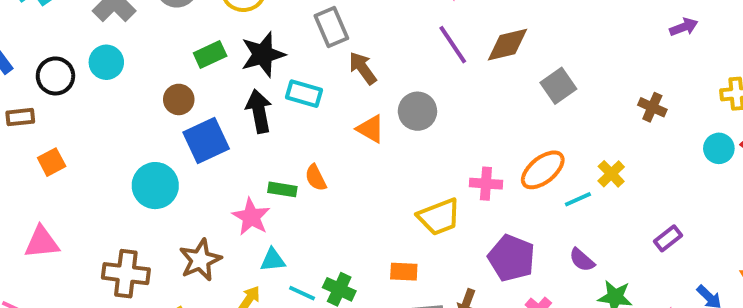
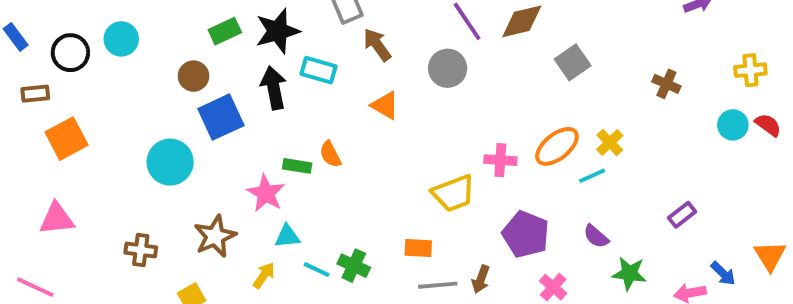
gray circle: (417, 111) -> (448, 68), moved
orange square: (52, 162) -> (67, 139), size x1.5
yellow cross: (611, 174) -> (610, 143), moved
brown cross: (126, 274) -> (141, 250), size x0.7

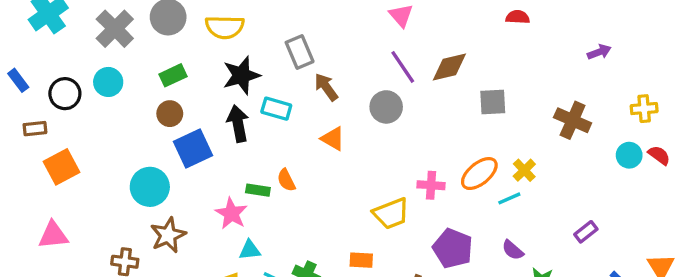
green rectangle: (225, 31) -> (173, 75), moved
gray square: (573, 62) -> (493, 102), turned 32
brown cross: (666, 84) -> (573, 120), size x1.5
brown star: (215, 236) -> (168, 235), moved

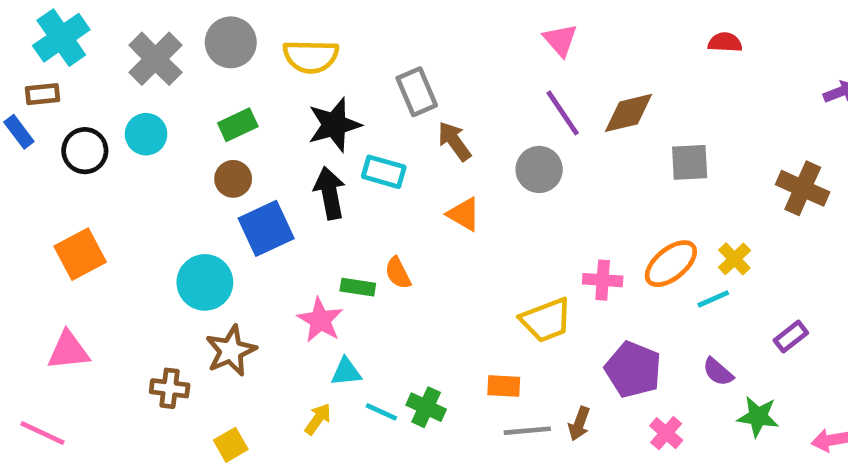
brown rectangle: (35, 129) -> (42, 94), moved
purple rectangle: (586, 232) -> (791, 337), moved

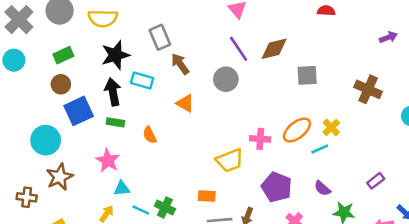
green rectangle: (358, 287) -> (115, 122), moved
purple rectangle: (791, 337) -> (376, 181), moved

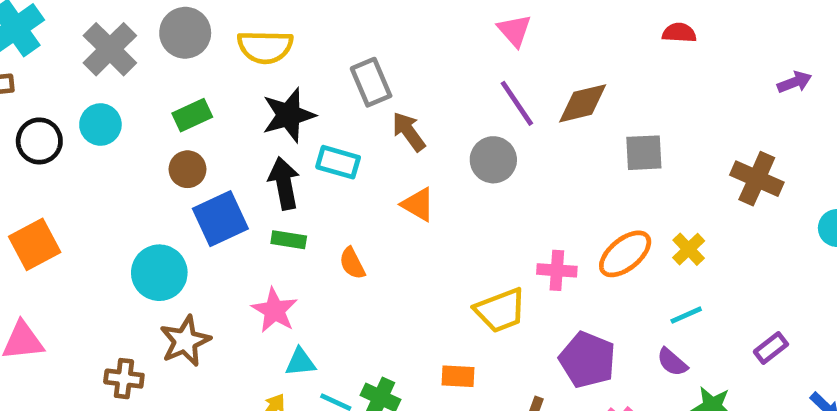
cyan line: (320, 149) -> (686, 315), moved

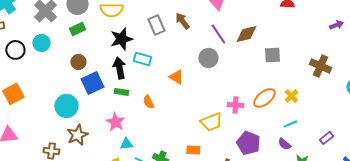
green rectangle: (192, 115) -> (77, 29), moved
brown arrow: (409, 132) -> (182, 21), moved

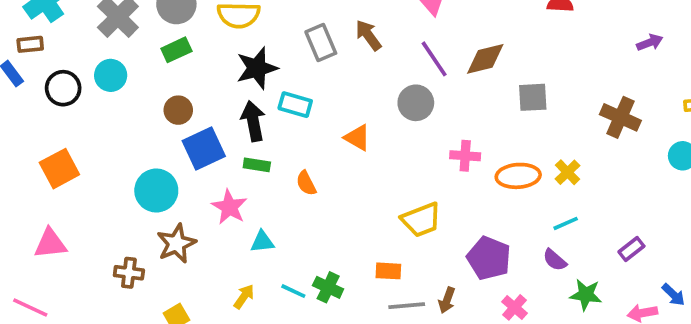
orange ellipse: (264, 98) -> (518, 176), turned 35
pink cross: (235, 105) -> (465, 156), moved
pink star: (115, 122) -> (229, 207), moved
cyan triangle: (126, 144) -> (262, 242), moved

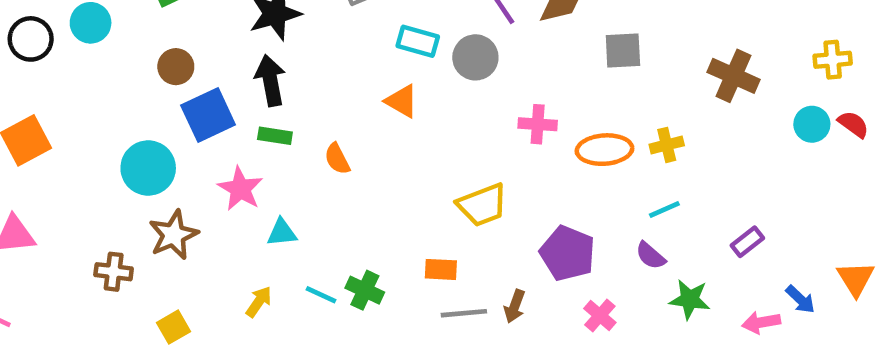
cyan rectangle: (295, 105) -> (418, 41), moved
yellow cross: (567, 172) -> (667, 145), turned 30

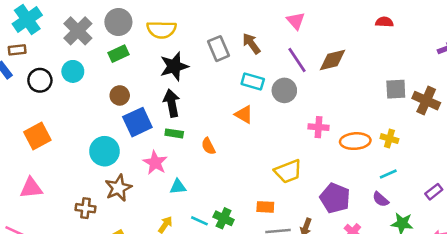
gray square: (623, 50) -> (396, 89), moved
yellow cross: (667, 145) -> (389, 139), turned 30

